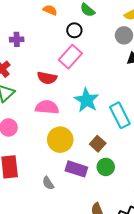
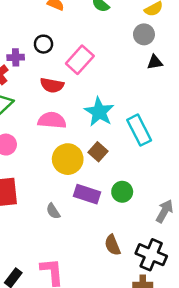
black circle: (74, 30) -> (43, 44), moved
purple cross: (17, 39) -> (16, 57), moved
brown square: (98, 144) -> (98, 152), moved

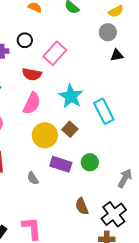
pink semicircle: (52, 120) -> (32, 103), turned 110
black cross: (151, 255) -> (114, 214), turned 30

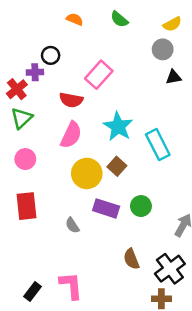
black circle: (25, 40) -> (51, 55), moved

